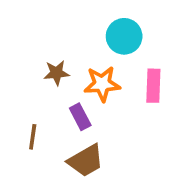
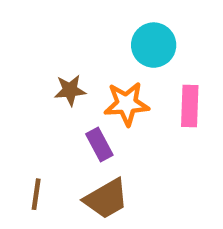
brown line: (33, 137) -> (36, 194), moved

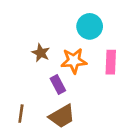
brown star: (70, 90) -> (41, 53), turned 30

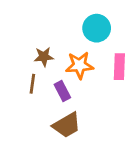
brown star: (41, 53) -> (44, 57), turned -30
brown line: (21, 114) -> (32, 84), moved

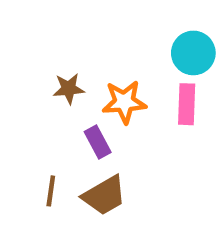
cyan circle: (97, 28) -> (193, 53), moved
brown line: (32, 84) -> (51, 191), moved

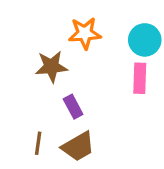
brown star: (69, 89) -> (51, 67), size x1.4
orange star: (124, 102) -> (85, 33), moved

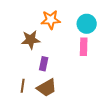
purple rectangle: (73, 107) -> (44, 64), turned 40

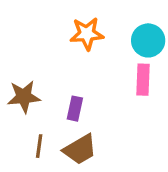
brown star: (31, 40) -> (24, 97), moved

